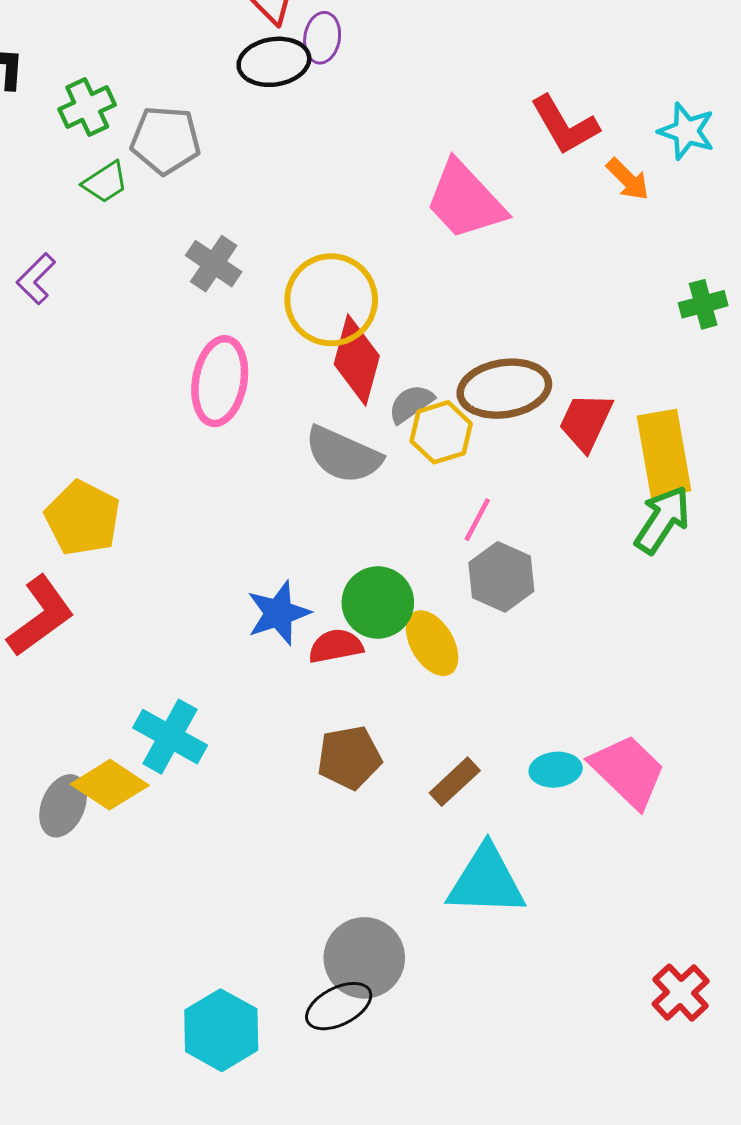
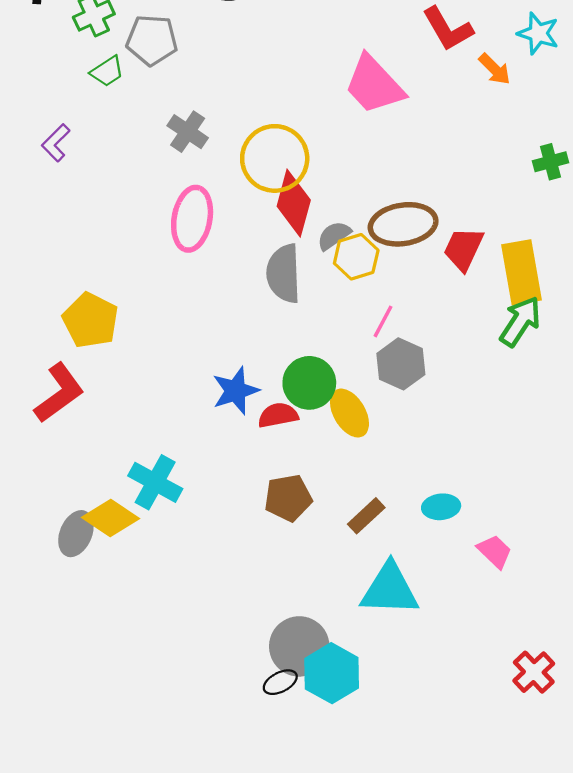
gray semicircle: (343, 455) -> (284, 273), turned 64
pink trapezoid: (628, 771) -> (495, 551), moved, size x0.6
black ellipse: (339, 1006) -> (280, 682), size x0.7
cyan hexagon: (221, 1030) -> (332, 673), moved

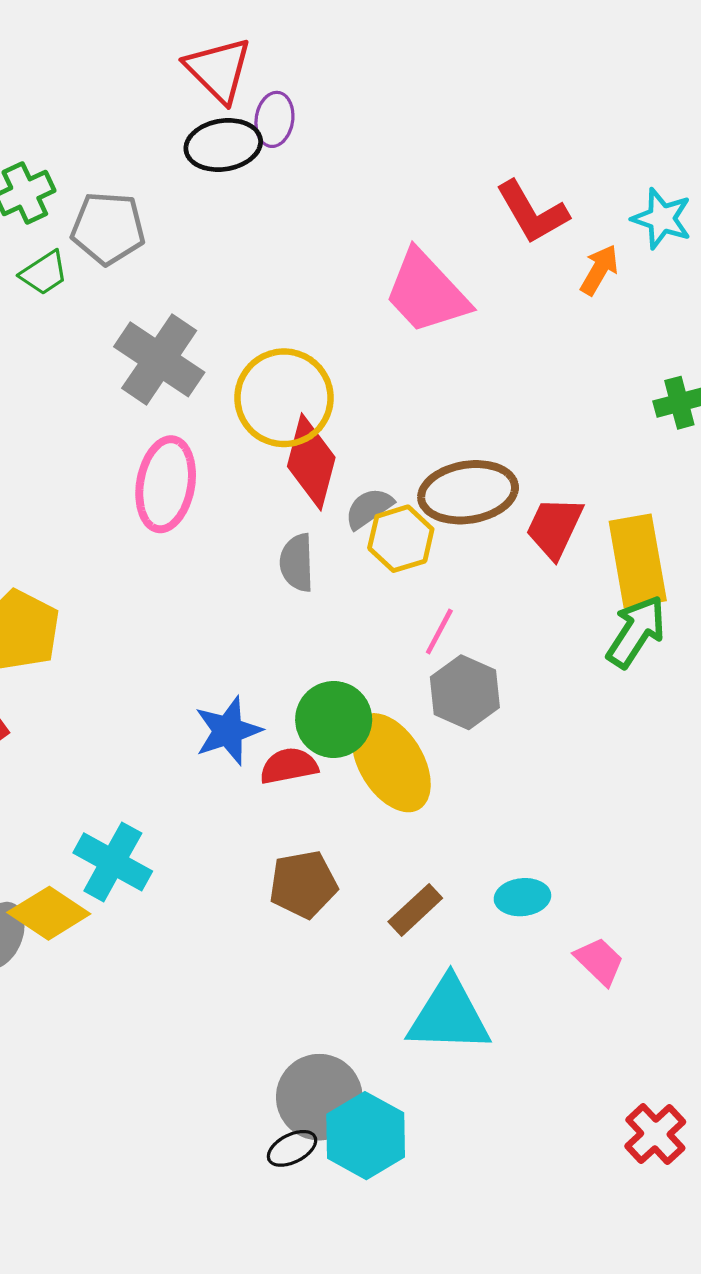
orange arrow: (495, 69) -> (599, 270), turned -105
gray cross: (188, 132) -> (159, 359), size x1.5
gray semicircle: (284, 273) -> (297, 563), size x0.7
yellow ellipse: (349, 413) -> (391, 763), size x1.4

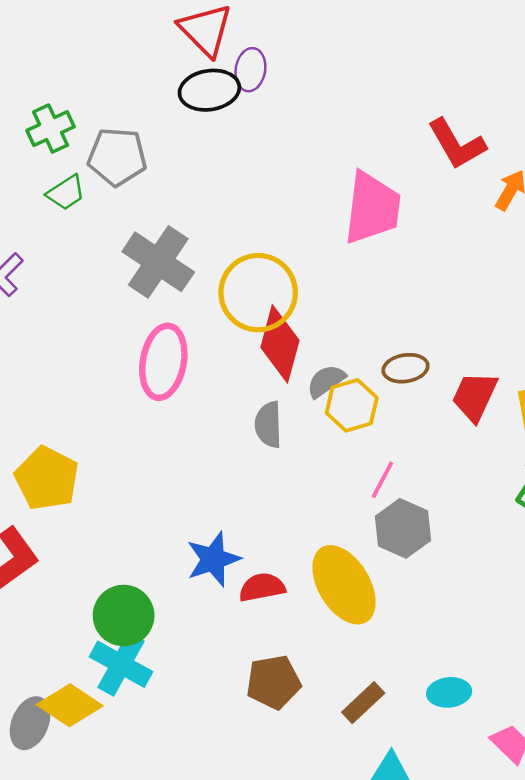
pink trapezoid: (426, 292) -> (372, 208), turned -130
brown ellipse: (468, 492) -> (405, 368), size x0.6
green circle: (334, 719) -> (124, 616), moved

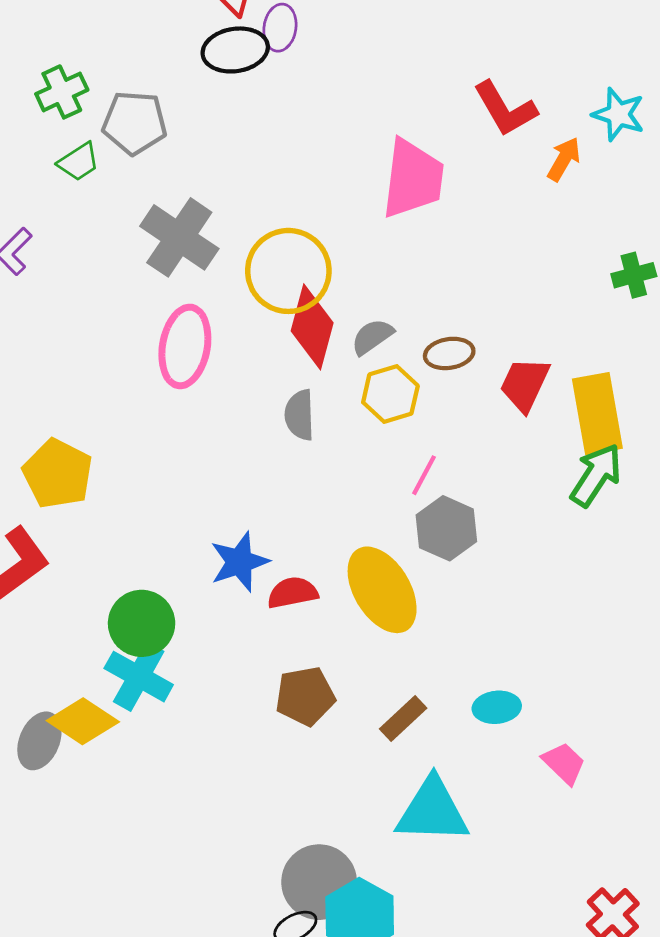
gray semicircle: (326, 381) -> (372, 337), moved

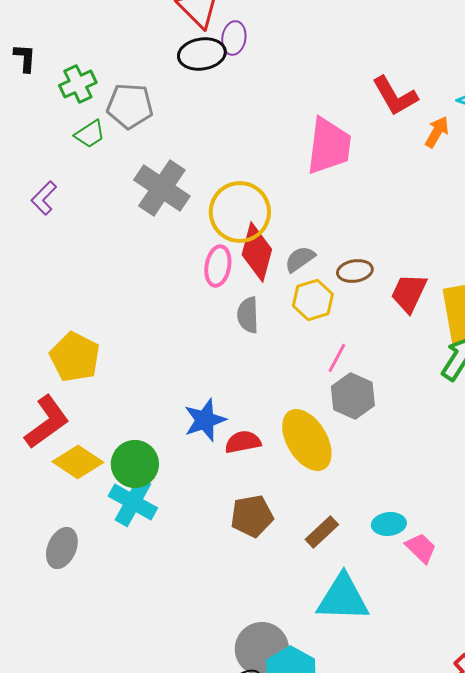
pink ellipse: (185, 346) -> (218, 266), moved, size x0.7
yellow diamond: (83, 721) -> (78, 462), moved
pink trapezoid: (564, 763) -> (421, 548), moved

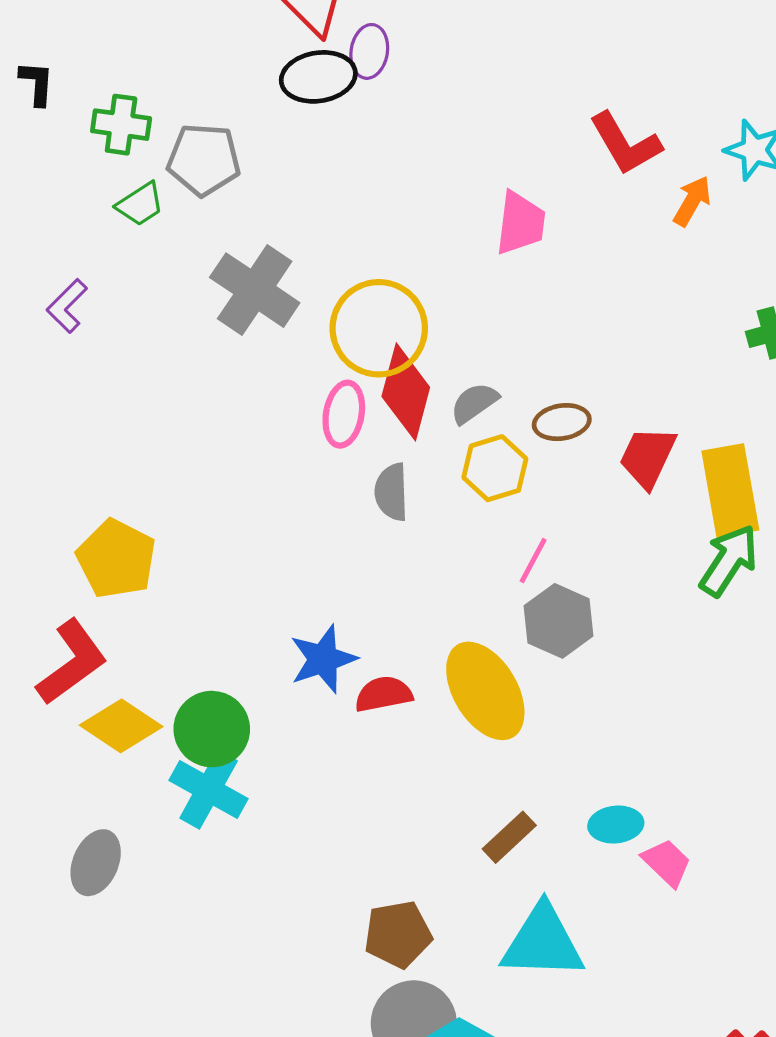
green cross: (78, 84) -> (121, 125), turned 33
pink trapezoid: (329, 146) -> (520, 223), size x0.7
brown pentagon: (252, 516) -> (398, 934), moved

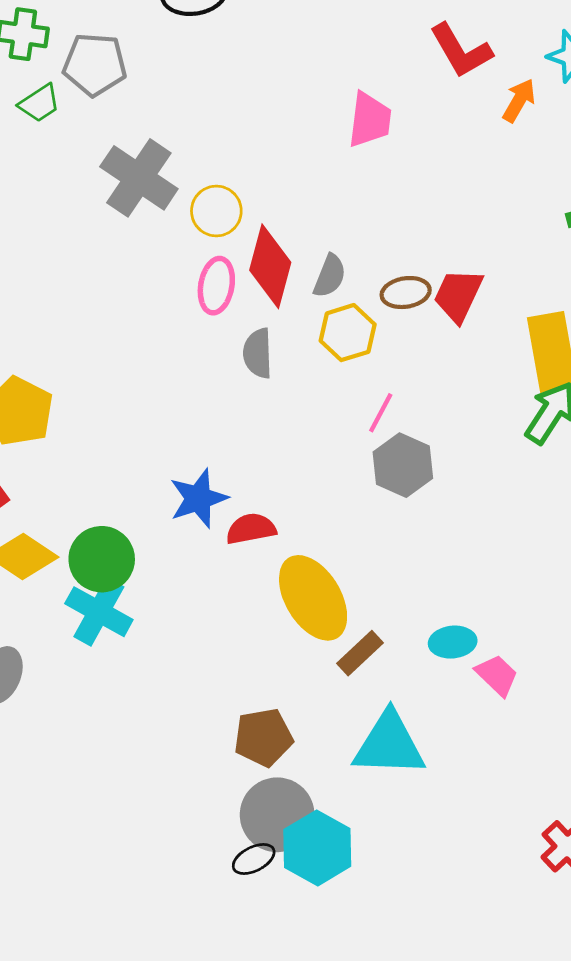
yellow circle: (379, 328) -> (216, 211), moved, size x0.6
gray semicircle: (474, 403) -> (330, 276), turned 147
red trapezoid: (648, 457) -> (458, 295), moved
yellow ellipse: (485, 691) -> (313, 598), moved

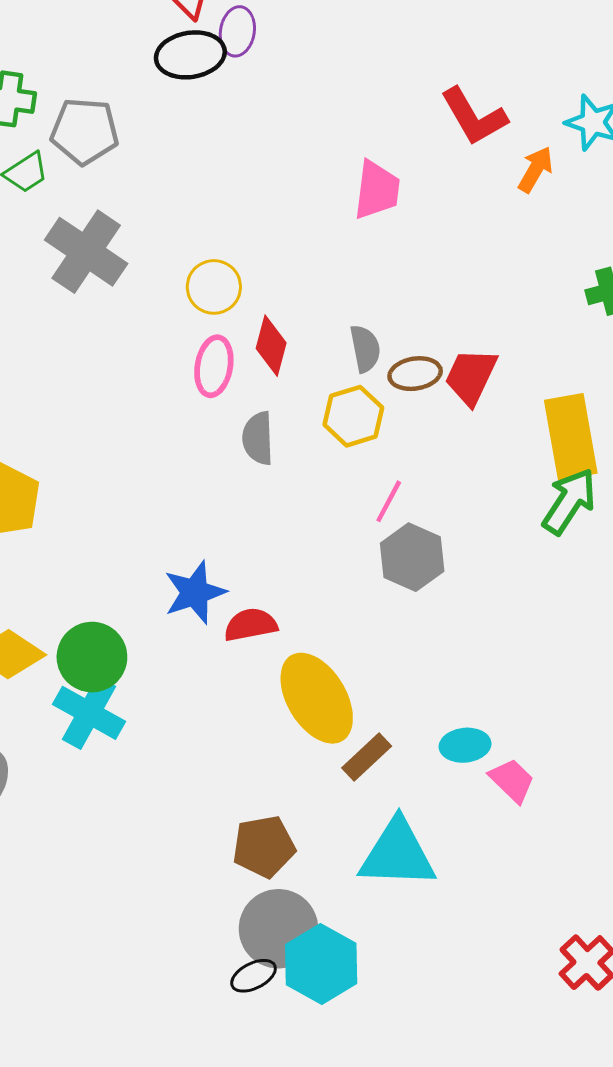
gray cross: (139, 178) -> (86, 252), moved
red diamond: (270, 266) -> (271, 346), size x0.7
gray semicircle: (330, 276) -> (365, 349), moved, turned -33

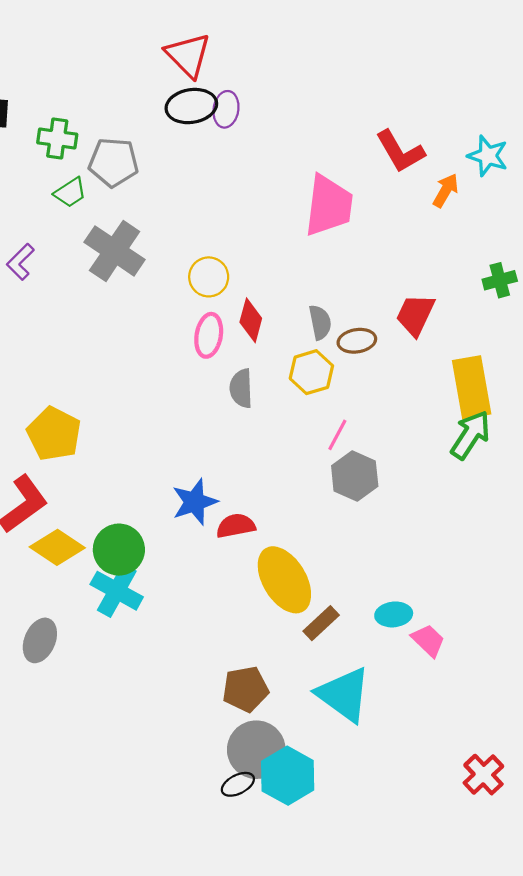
purple ellipse: (237, 31) -> (226, 109), moved
pink trapezoid: (377, 190) -> (329, 206), size x1.4
red trapezoid: (471, 377) -> (415, 315), moved
cyan triangle: (397, 854) -> (344, 695), turned 34

